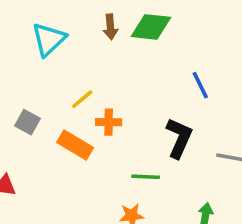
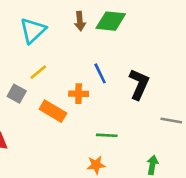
blue line: (200, 85) -> (100, 73), moved
yellow line: (82, 99) -> (38, 72), moved
black L-shape: (179, 138) -> (139, 84), moved

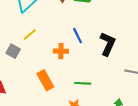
orange rectangle: (53, 111) -> (45, 80), moved, turned 30

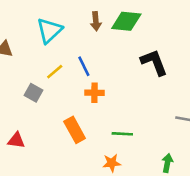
blue line: (78, 36) -> (84, 66), moved
black L-shape: (108, 44) -> (154, 62), moved, turned -45

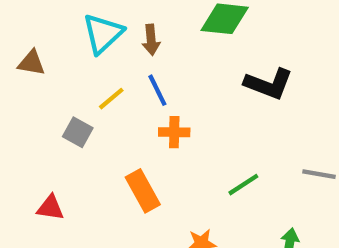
brown arrow: (96, 21) -> (151, 40), moved
black L-shape: (154, 62) -> (269, 84), turned 132
green line: (122, 134) -> (243, 185), moved, turned -36

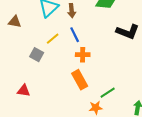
green line: (243, 185) -> (108, 93), moved
orange rectangle: (143, 191) -> (80, 80), moved

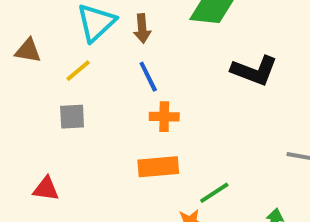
yellow line: (53, 39) -> (78, 71), moved
gray square: (37, 55) -> (72, 117), turned -32
orange rectangle: (80, 80) -> (158, 167), turned -66

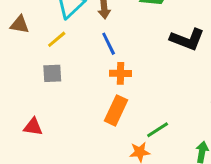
orange rectangle: (158, 167) -> (116, 110), turned -60

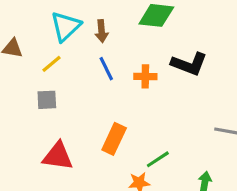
orange cross: (120, 73) -> (145, 76), moved
red triangle: (33, 127) -> (58, 156), moved, size x1.5

